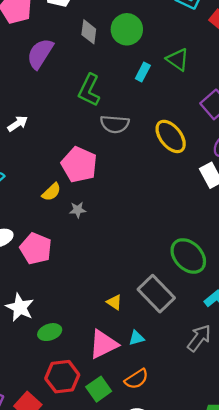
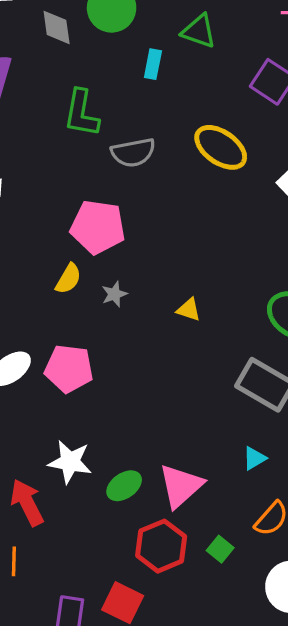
yellow triangle: (114, 302) -> (189, 310), moved
pink triangle: (103, 344) -> (181, 486), moved
green square: (99, 389) -> (220, 549), size x0.7

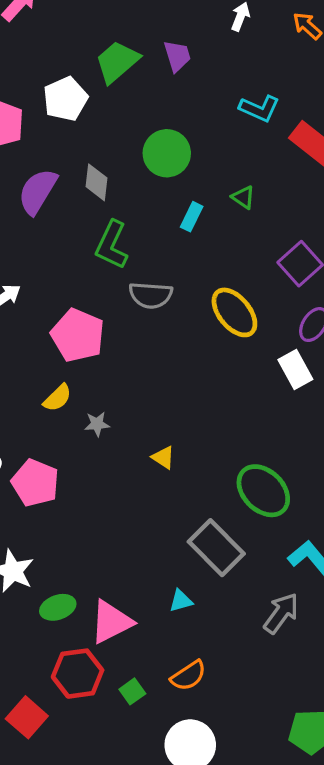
gray diamond: (57, 27) -> (96, 182), moved
green triangle: (199, 31) -> (243, 197), size x0.7
pink pentagon: (98, 227) -> (78, 335), moved
cyan triangle: (254, 458) -> (181, 601), moved

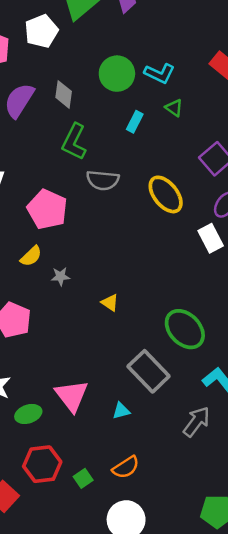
cyan L-shape: (259, 109) -> (160, 73), moved
pink triangle: (111, 622) -> (72, 396), moved, turned -42

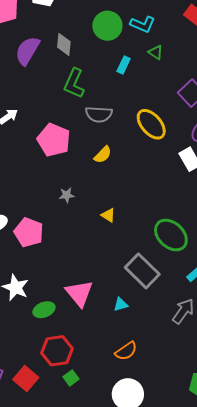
yellow semicircle: (31, 256) -> (103, 155), moved
green square: (83, 478) -> (71, 378), moved

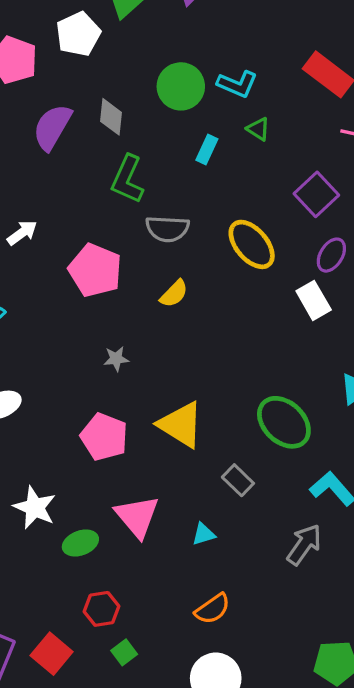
yellow triangle: (108, 215) -> (181, 425), moved, size x2.0
pink pentagon: (29, 232) -> (104, 437), moved
gray rectangle: (142, 271) -> (238, 480), size x0.6
red hexagon: (57, 351) -> (101, 609), size x0.7

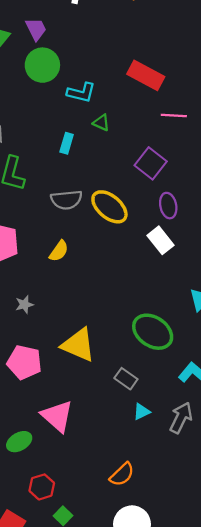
green circle: (181, 86) -> (42, 65), moved
gray semicircle: (167, 229) -> (66, 200), moved
purple ellipse: (331, 255) -> (168, 206), turned -35
cyan triangle: (203, 534) -> (142, 412), moved

